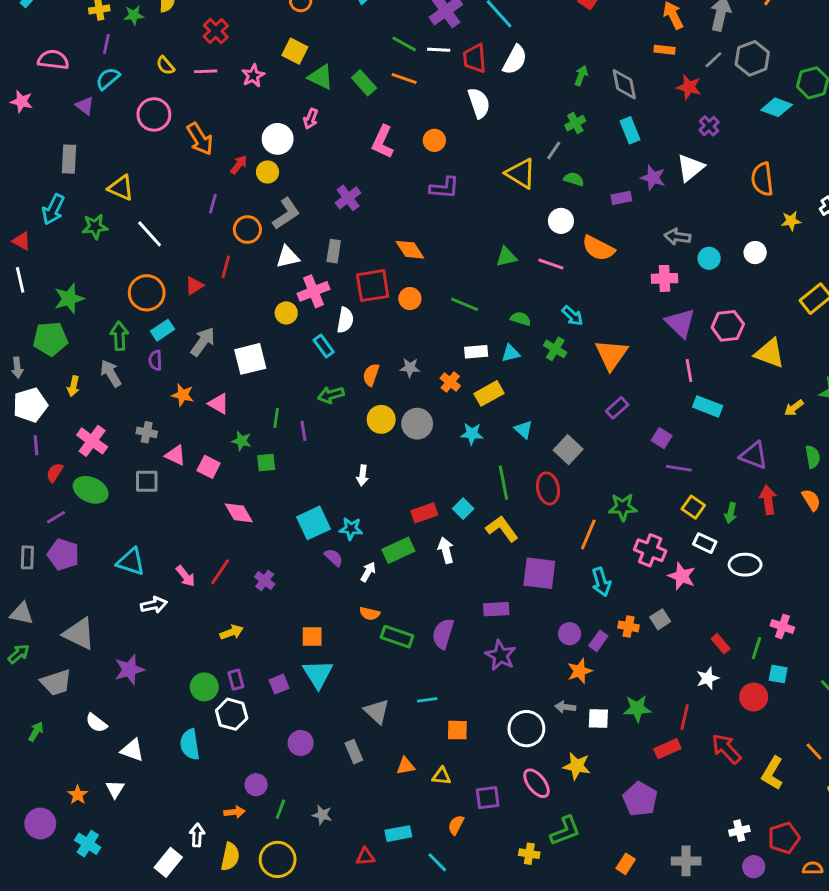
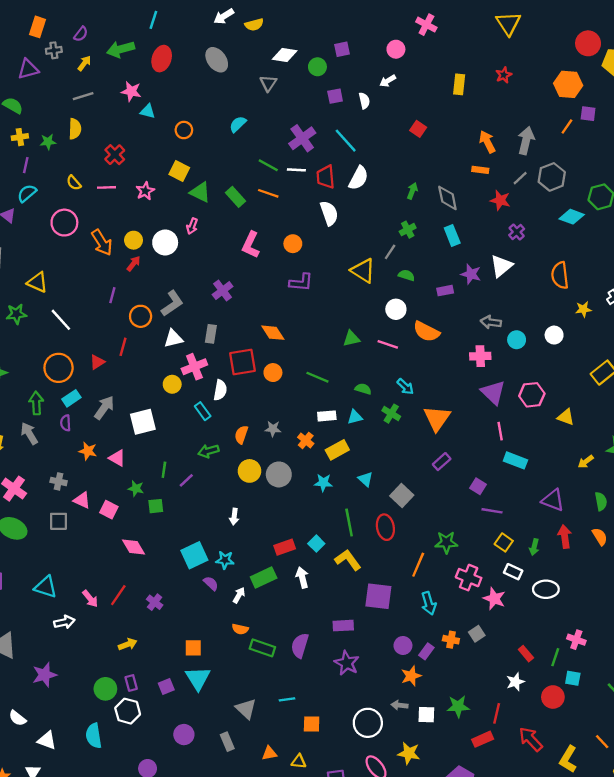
yellow circle: (268, 172) -> (134, 240), moved
yellow triangle: (769, 353) -> (566, 417), size x0.7
purple line: (303, 431) -> (186, 480), turned 56

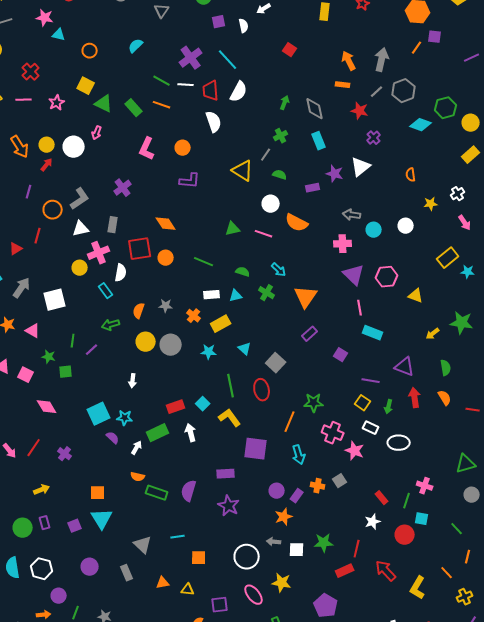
orange semicircle: (560, 275) -> (411, 175), size x0.6
purple line: (492, 511) -> (371, 381), moved
white hexagon: (128, 711) -> (42, 569), moved

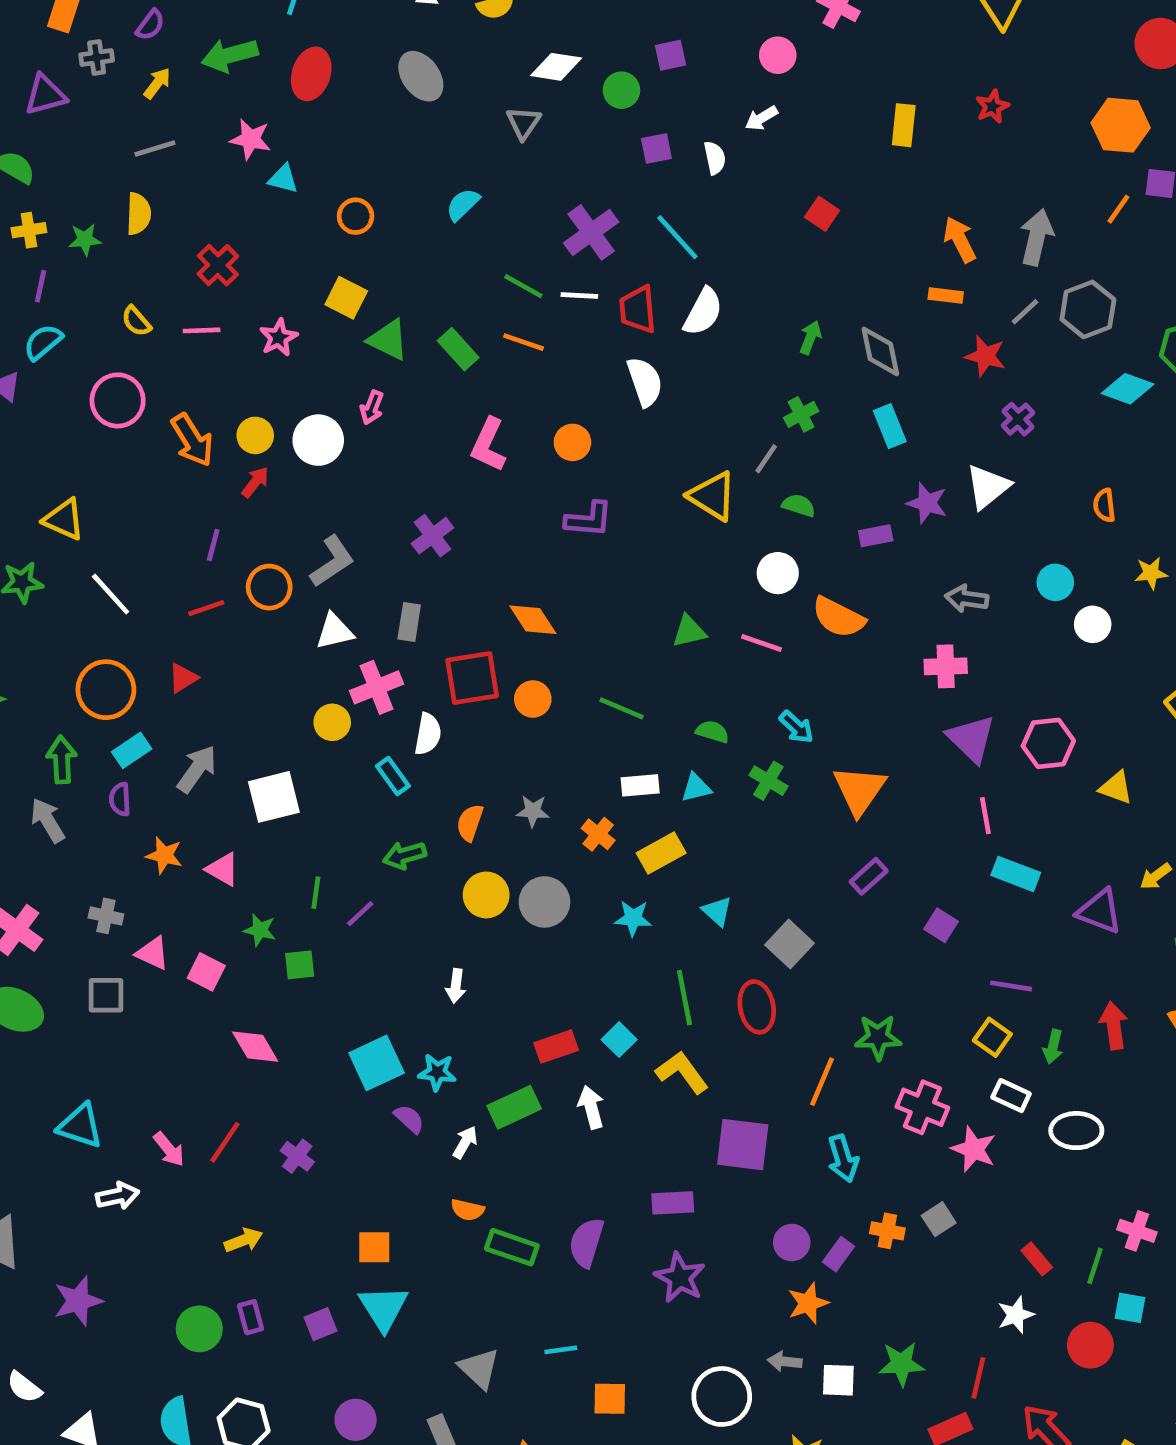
cyan circle: (374, 230) -> (1055, 582), moved
red line: (38, 236) -> (206, 608), moved, turned 56
purple triangle: (405, 367) -> (1100, 911), moved

